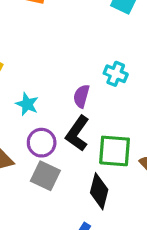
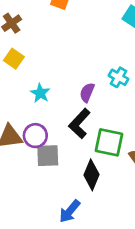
purple circle: (42, 143) -> (35, 136), moved
gray square: (45, 176) -> (48, 156), turned -35

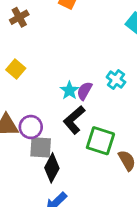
yellow square: (14, 59) -> (16, 69), moved
cyan star: (40, 93) -> (69, 90), moved
black diamond: (91, 175) -> (52, 168), moved

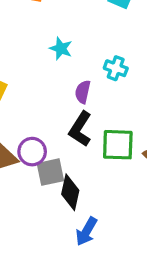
cyan star: (69, 90) -> (61, 49), moved

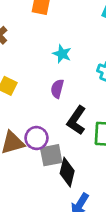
purple semicircle: (83, 92) -> (57, 89), moved

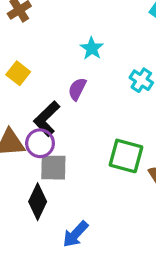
black L-shape: (77, 120) -> (47, 119), moved
black diamond: (67, 172) -> (38, 202), moved

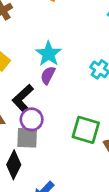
cyan star: (92, 48) -> (49, 54), moved, size x1.4
purple circle: (40, 143) -> (32, 119), moved

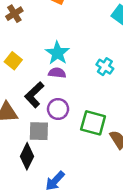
purple semicircle: (48, 75) -> (57, 73), turned 70
purple circle: (32, 119) -> (58, 109), moved

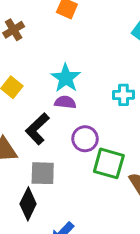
cyan cross: (105, 67) -> (124, 95), turned -35
purple circle: (58, 109) -> (85, 139), moved

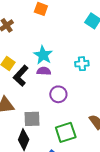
black L-shape: (37, 129) -> (21, 76), moved
green square: (109, 163) -> (66, 132), moved, turned -30

